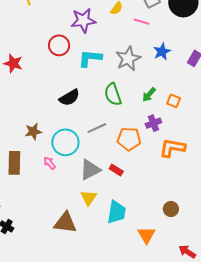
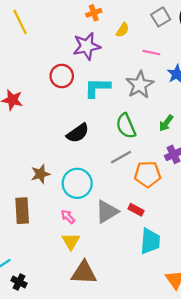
pink line: (141, 22) -> (151, 53), moved
gray line: (97, 128) -> (121, 157), moved
pink arrow: (50, 163) -> (68, 217), moved
yellow triangle: (89, 198) -> (71, 241), moved
cyan trapezoid: (116, 212) -> (150, 241), moved

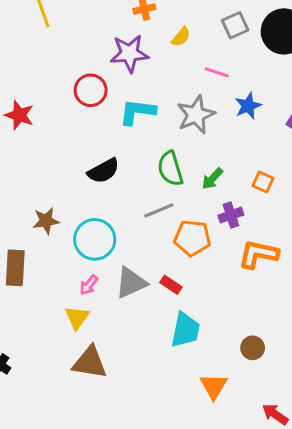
green arrow: (166, 123) -> (212, 179), moved
pink arrow: (68, 217) -> (89, 285), moved, turned -104

